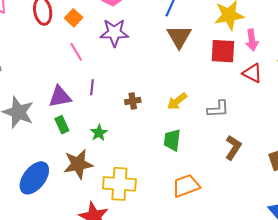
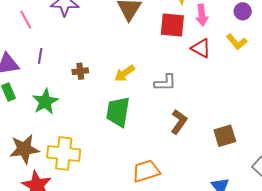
green star: (99, 133) -> (45, 102), size x1.5
green trapezoid: (172, 140) -> (118, 112), size x1.4
brown star: (78, 164) -> (24, 149), moved
orange trapezoid: (186, 186) -> (146, 171), moved

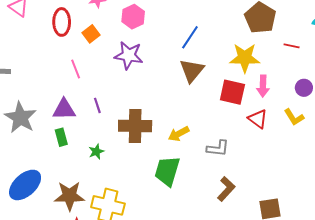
pink line: (26, 20) -> (76, 69), moved
purple line: (40, 56) -> (97, 105), turned -35
brown cross: (80, 71) -> (135, 126), size x2.0
green star: (45, 102) -> (96, 152), size x0.6

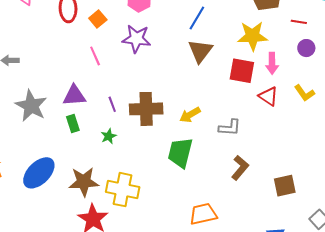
pink line: (76, 69) -> (95, 56), moved
purple circle: (304, 88) -> (306, 48), moved
purple line: (97, 105) -> (112, 104), moved

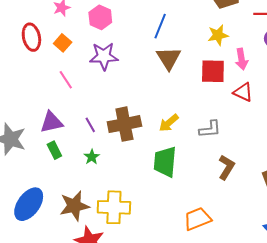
yellow star: (253, 36) -> (218, 35), size x0.7

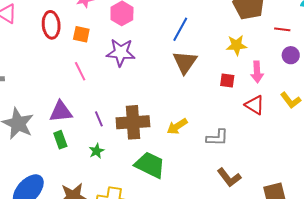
orange square: (63, 43) -> (81, 34), turned -36
red square: (213, 71) -> (227, 80), size x0.6
green trapezoid: (165, 162) -> (150, 165), moved, turned 104
brown L-shape: (226, 167) -> (229, 177), turned 105

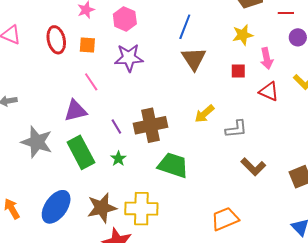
purple triangle: (61, 112) -> (75, 111), moved
yellow arrow: (177, 126) -> (204, 114), moved
green rectangle: (60, 140) -> (81, 152), size x1.8

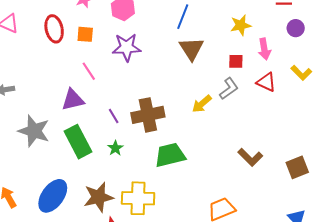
gray L-shape: (236, 129) -> (229, 89), moved, turned -30
green trapezoid: (173, 165) -> (170, 155), turned -32

